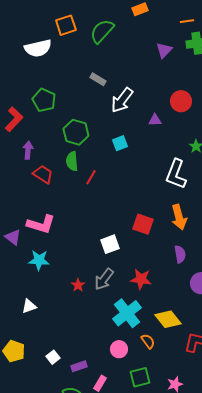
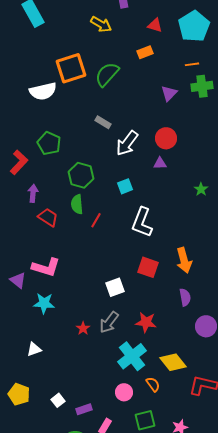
orange square: (66, 25) -> (71, 68), size x1.4
red circle: (181, 101) -> (166, 138), moved
white L-shape: (176, 174) -> (142, 222), moved

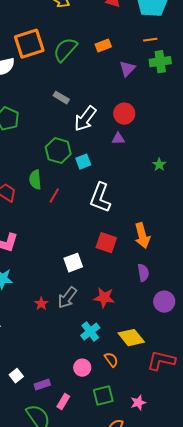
orange rectangle: (145, 52) -> (103, 46), moved
green hexagon: (81, 175) -> (58, 151), moved
cyan cross: (132, 356) -> (90, 332), size x0.7

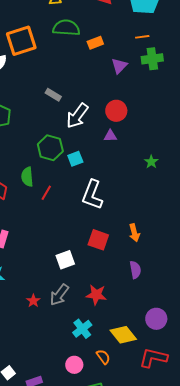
green semicircle: (65, 50) -> (66, 28), moved, turned 52
orange arrow: (142, 236) -> (134, 233), size x0.7
purple circle: (164, 302) -> (156, 319), moved

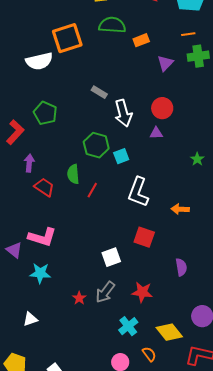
white arrow: (77, 116) -> (123, 113), turned -52
orange arrow: (134, 233) -> (180, 209), moved, turned 108

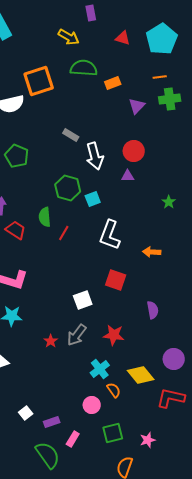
orange semicircle: (149, 354) -> (114, 390), moved

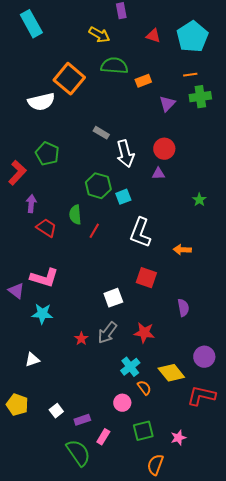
orange square: (39, 81) -> (69, 79), turned -32

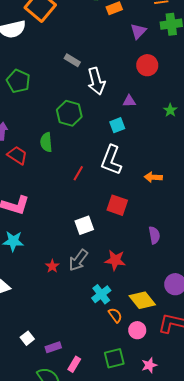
red circle: (164, 149) -> (147, 65), moved
cyan square: (123, 197) -> (117, 125), moved
green star: (199, 200) -> (170, 110), moved
red line: (94, 231) -> (78, 173), moved
pink circle: (122, 403) -> (137, 330), moved

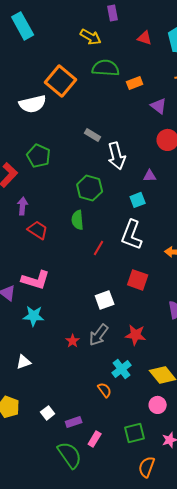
purple triangle: (138, 31) -> (159, 106), turned -36
green semicircle: (46, 142) -> (78, 220), moved
orange semicircle: (115, 315) -> (105, 390), moved

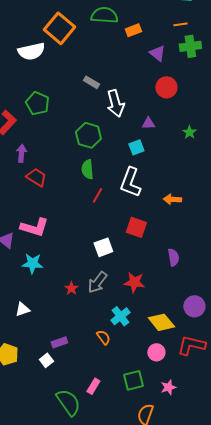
green semicircle: (78, 220) -> (87, 169), moved
purple rectangle: (74, 422) -> (59, 342), moved

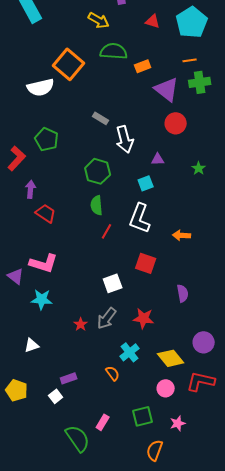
purple triangle: (157, 53) -> (167, 89), size x1.5

